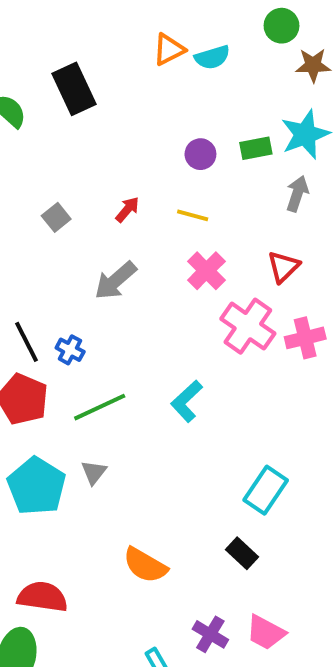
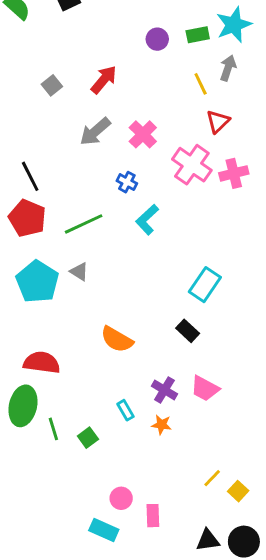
red arrow: (127, 209) -> (104, 80), size x1.5
yellow line: (193, 215) -> (201, 84), moved, turned 50
pink cross: (206, 271) -> (143, 134), moved
blue cross: (70, 350) -> (127, 182), moved
gray triangle: (94, 472) -> (79, 272), turned -36

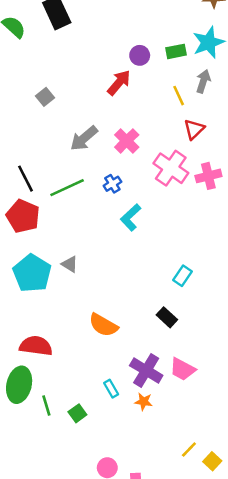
red arrow: (104, 80) -> (119, 83), moved
blue cross: (127, 182) -> (112, 184), turned 30
green line: (84, 224) -> (67, 188), moved
cyan rectangle: (205, 285) -> (182, 276), size x0.7
purple cross: (164, 390) -> (146, 370), size x1.4

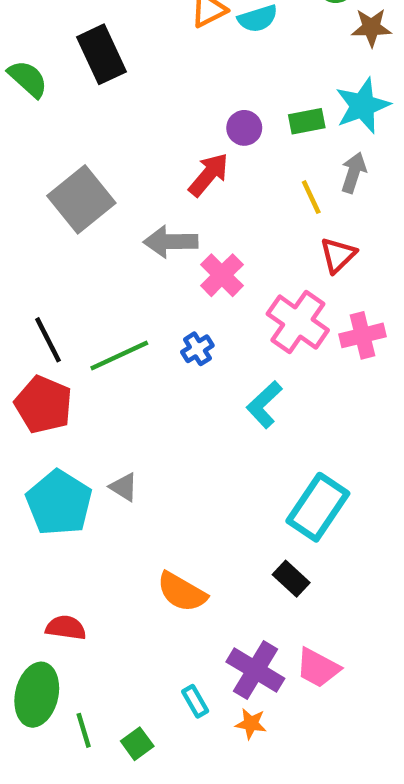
gray square: (45, 97) -> (81, 199), size x2.0
gray arrow: (84, 138) -> (171, 242), moved, turned 40
cyan L-shape: (131, 217) -> (264, 405), moved
cyan rectangle: (182, 276) -> (318, 507), size x1.8
red semicircle: (36, 346) -> (66, 628), size x0.7

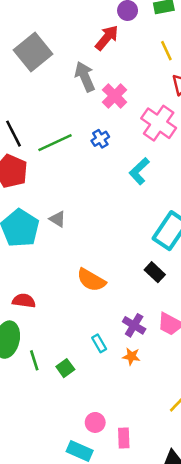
gray arrow: (171, 242) -> (85, 77), turned 68
purple cross: (255, 670) -> (134, 325), size x0.7

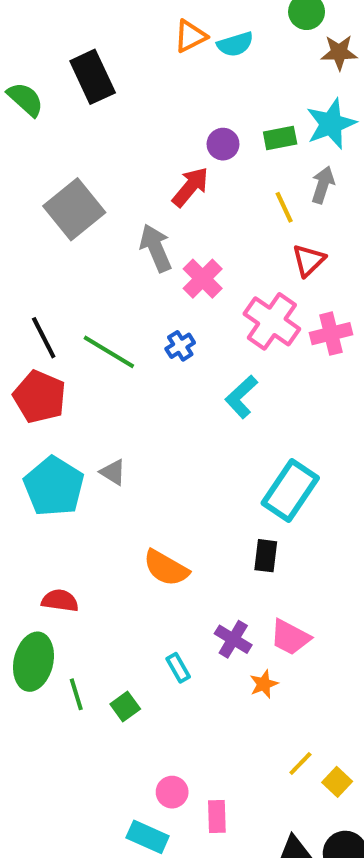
green line: (55, 143) -> (109, 352), turned 56
black rectangle: (155, 272) -> (266, 556), turned 54
orange star: (131, 356) -> (264, 684), moved, turned -30

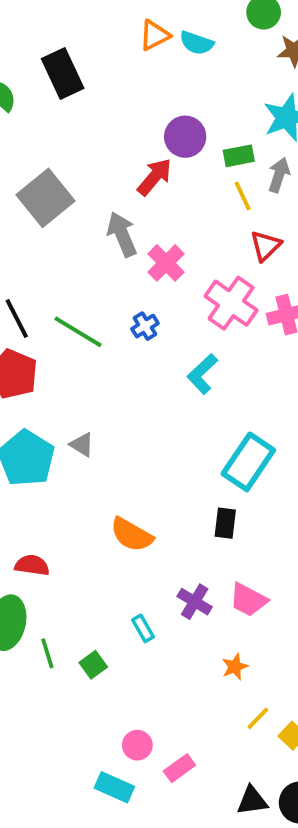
cyan semicircle: (235, 44) -> (197, 43), turned 36
green rectangle: (280, 138) -> (239, 156), moved
purple circle: (223, 144) -> (185, 137), size x1.4
orange star: (264, 684) -> (235, 667), moved
pink rectangle: (217, 817) -> (179, 768), turned 56

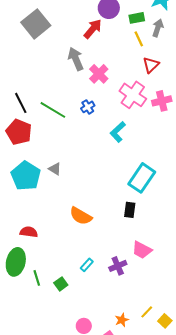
gray square: (45, 198) -> (36, 24), moved
purple cross: (195, 602) -> (118, 266), moved, turned 36
cyan rectangle: (143, 628) -> (87, 265), turned 72
orange star: (235, 667) -> (122, 320), moved

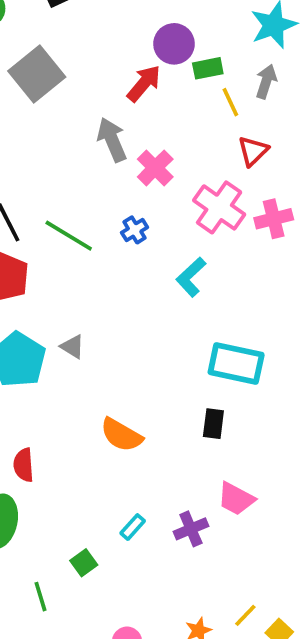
green rectangle: (137, 18) -> (208, 68), moved
cyan rectangle: (142, 178) -> (236, 363), turned 68
red semicircle: (29, 232) -> (24, 465), turned -102
green line: (37, 278) -> (41, 597), moved

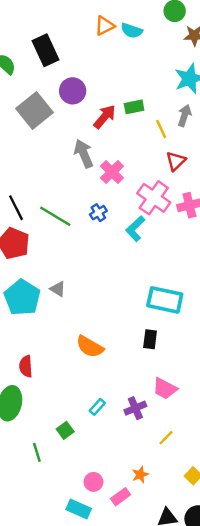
purple circle: (174, 44) -> (73, 91), moved
green rectangle: (208, 68) -> (134, 107), moved
cyan L-shape: (191, 277) -> (135, 229), moved
yellow line: (245, 615) -> (166, 438), moved

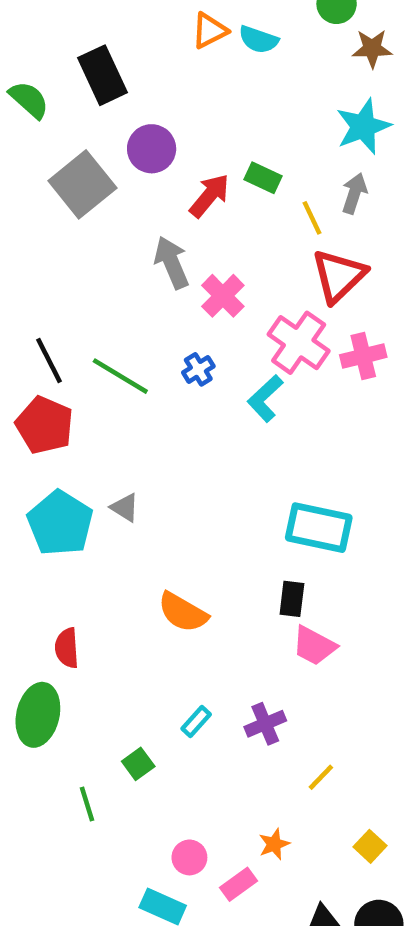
green rectangle: (134, 107) -> (263, 178), turned 36
red triangle: (176, 161) -> (339, 276), size x1.5
pink trapezoid: (165, 388) -> (314, 646), moved

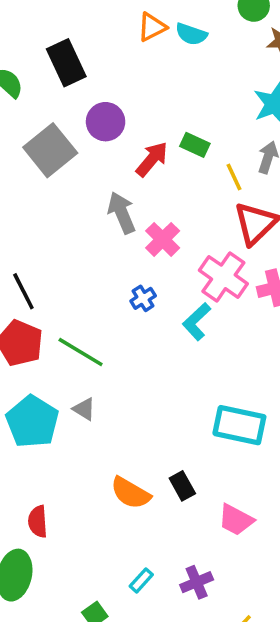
green line: (120, 376) -> (81, 352), moved
black rectangle: (292, 599) -> (182, 486), moved, turned -36

